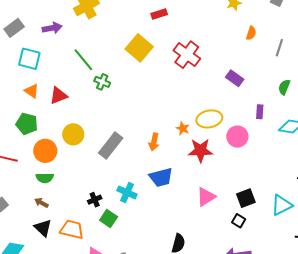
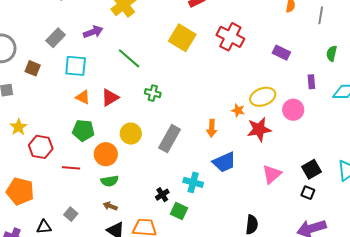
green cross: (102, 82) -> (153, 93), moved

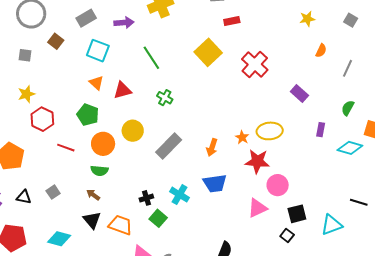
pink circle: (293, 110) -> (278, 185), moved

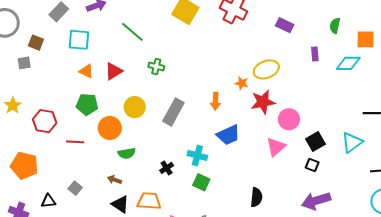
gray square: (25, 55) -> (24, 63), moved
yellow star: (26, 94) -> (13, 105), moved
green semicircle: (99, 171) -> (127, 153), moved
green square: (158, 218) -> (201, 182), moved

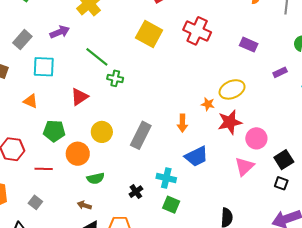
purple rectangle: (315, 54) -> (280, 72), turned 72
green cross: (156, 66) -> (115, 78), moved
orange triangle: (86, 71) -> (31, 101), moved
gray square: (75, 188) -> (35, 202), moved

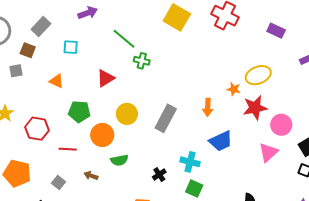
gray rectangle: (22, 40) -> (41, 26), moved
cyan square: (44, 67) -> (71, 47), size x0.7
brown arrow: (84, 205) -> (91, 176), moved

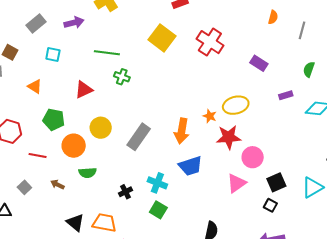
gray rectangle: (41, 26) -> (36, 23), moved
green line: (124, 39) -> (107, 53), turned -40
orange arrow: (208, 107) -> (182, 131), size x1.4

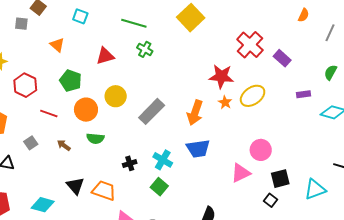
red cross: (210, 42) -> (250, 45), moved
yellow ellipse: (236, 105) -> (253, 96), turned -30
red star: (229, 137) -> (221, 76), moved

